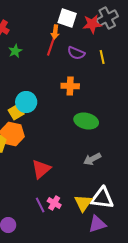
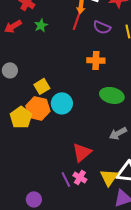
cyan circle: (26, 102) -> (62, 103), moved
red triangle: (41, 169) -> (82, 152), moved

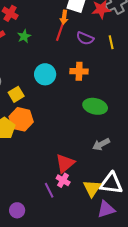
yellow square: (42, 86) -> (16, 94), moved
cyan circle: (62, 103) -> (45, 74), moved
pink cross: (80, 177) -> (63, 180), moved

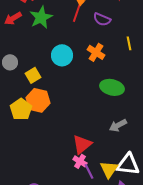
green star: (24, 36) -> (41, 17), size x1.6
yellow line: (111, 42) -> (129, 43), moved
orange cross: (79, 71) -> (96, 52), turned 30
purple line: (49, 190) -> (89, 171), moved

